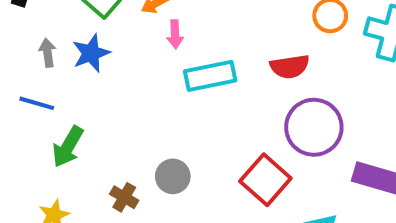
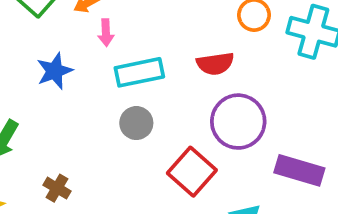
blue star: (91, 53) -> (55, 71), moved
gray circle: (173, 176) -> (136, 123), moved

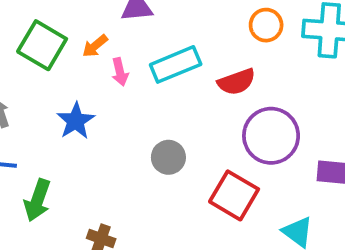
cyan rectangle: (139, 72) -> (176, 64), moved

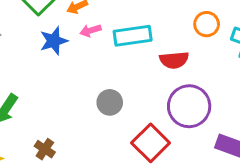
pink arrow: (120, 72) -> (90, 31), turned 72
blue star: (76, 121) -> (54, 41), moved

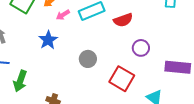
blue star: (54, 41) -> (48, 40), moved
purple circle: (189, 106) -> (141, 48), size x0.6

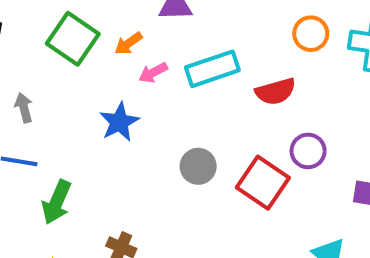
red square: (122, 79) -> (263, 183), moved

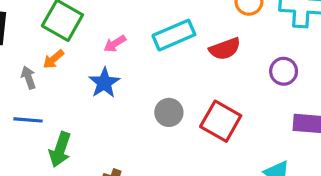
orange arrow: (129, 43) -> (53, 59), moved
pink arrow: (153, 73) -> (115, 44), moved
purple circle: (308, 151) -> (284, 71), moved

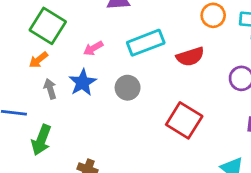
gray arrow: (28, 77) -> (50, 89), moved
gray circle: (169, 112) -> (128, 88), moved

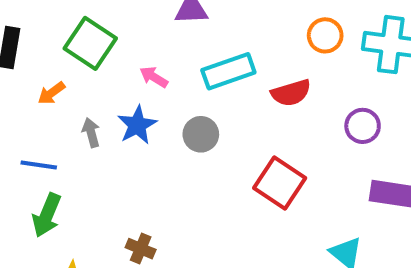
pink arrow: (93, 48) -> (154, 77), turned 60
orange arrow: (38, 60) -> (51, 93), moved
green arrow: (41, 140) -> (47, 215), moved

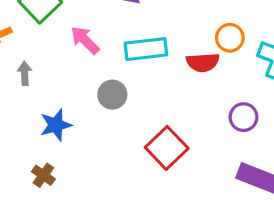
pink arrow: (154, 77) -> (85, 40), size x1.4
red semicircle: (291, 93) -> (203, 62), moved
blue star: (137, 125) -> (56, 125), moved

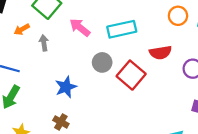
red semicircle: (203, 62) -> (160, 52), moved
gray arrow: (25, 73) -> (44, 43), moved
red square: (167, 148) -> (131, 75), moved

